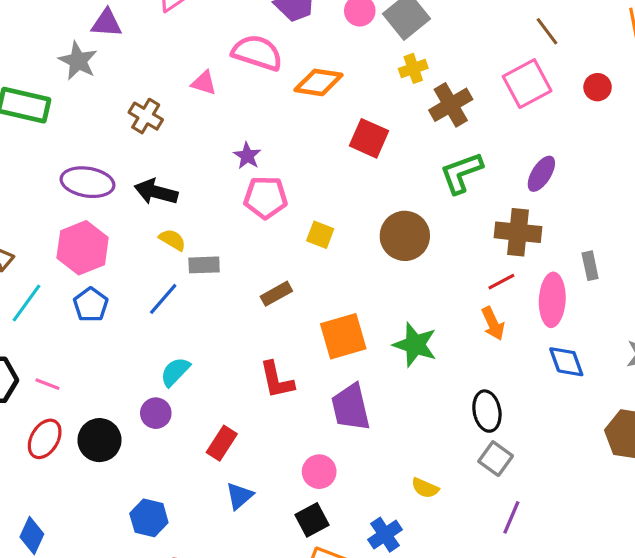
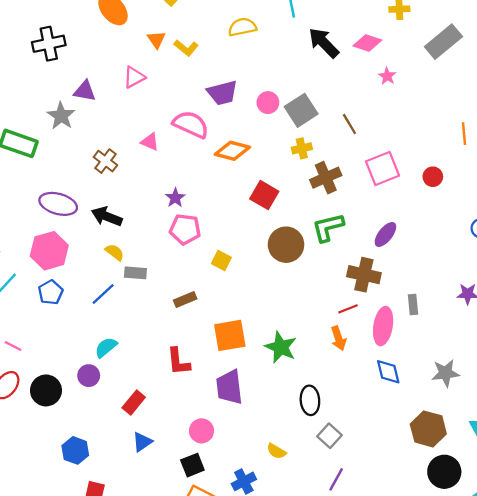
brown line: (547, 31) -> (349, 124), moved
brown circle: (405, 236) -> (286, 245), moved
black ellipse: (487, 411) -> (310, 400), moved

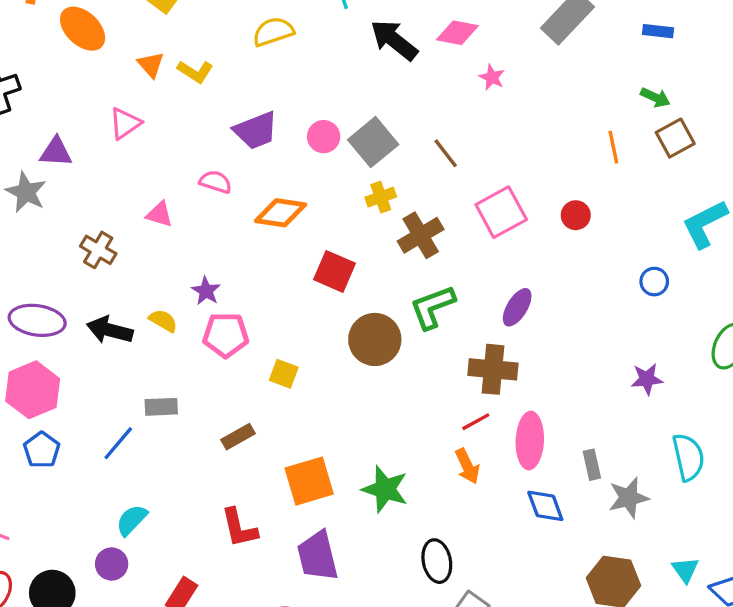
pink semicircle: (191, 124) -> (216, 182), size x0.6
yellow semicircle: (115, 252) -> (163, 321), moved
gray rectangle: (413, 305) -> (592, 465), moved

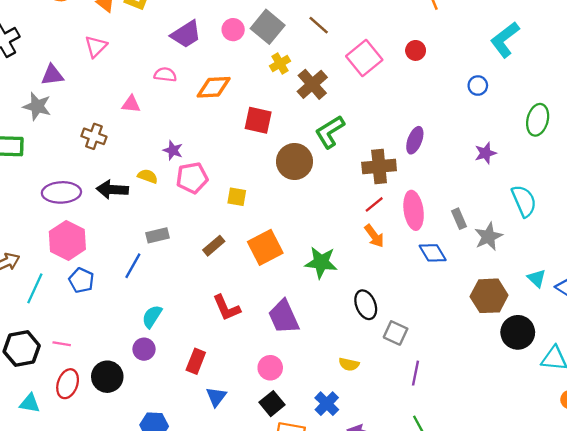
purple ellipse: (517, 307) -> (415, 140), moved
orange square: (309, 481) -> (265, 247), moved

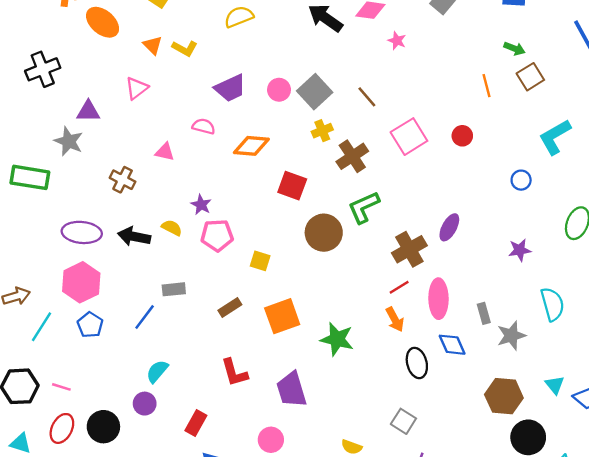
brown cross: (379, 166) -> (409, 249), turned -32
black ellipse: (366, 305) -> (417, 363), moved

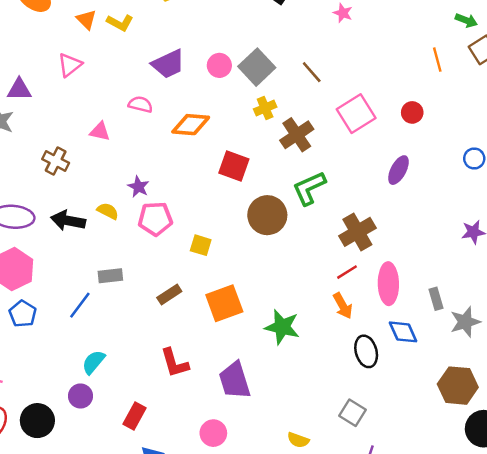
purple ellipse: (449, 227) -> (398, 170), moved

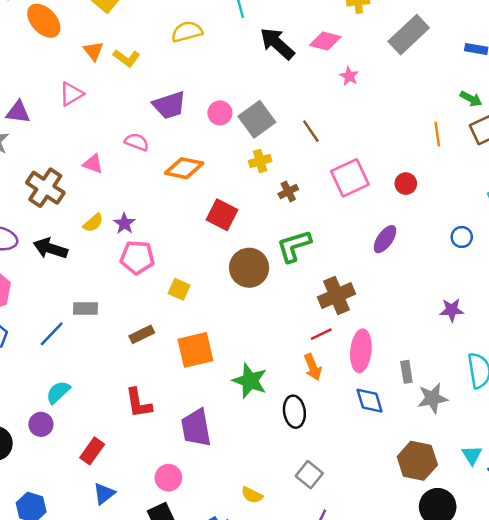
brown cross: (297, 135) -> (288, 191), size x0.6
brown cross: (56, 161) -> (45, 188), size x1.4
yellow semicircle: (108, 211) -> (93, 223), moved, turned 105
black ellipse: (366, 351) -> (294, 412), moved

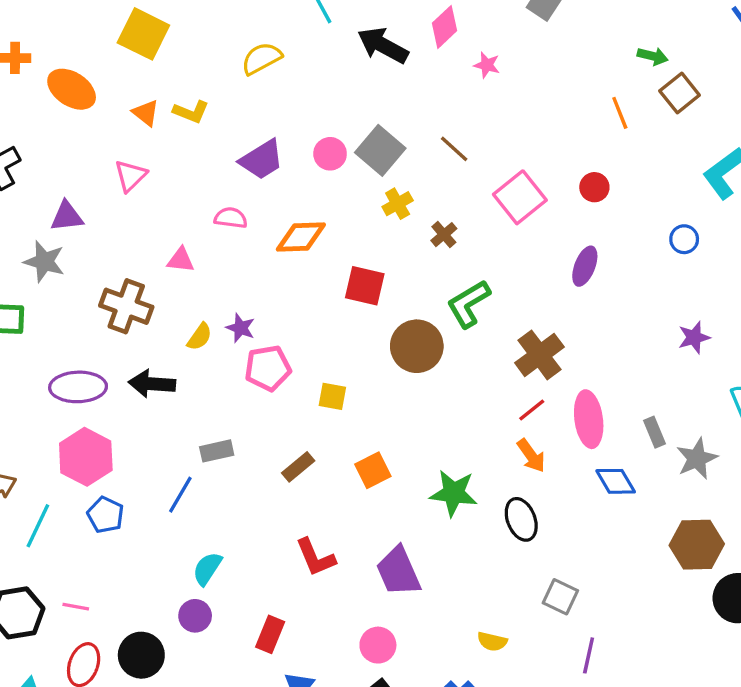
pink diamond: (325, 41) -> (445, 27), turned -44
orange square: (195, 350) -> (373, 470), size x0.7

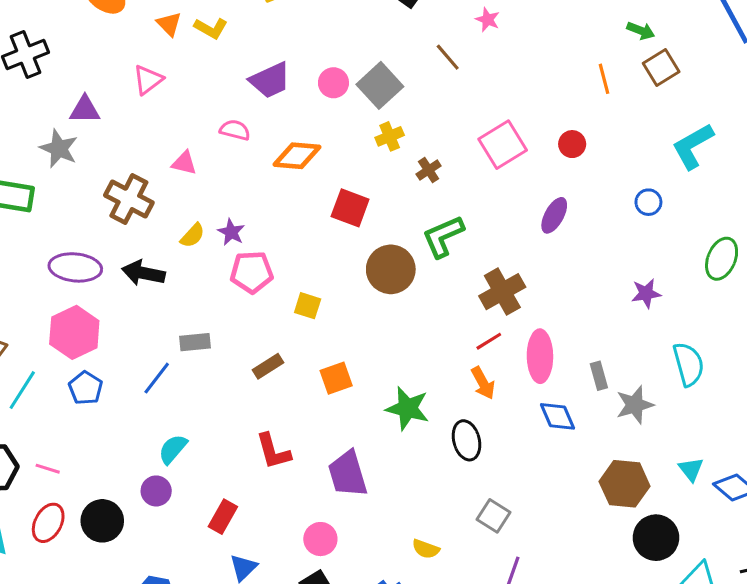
brown line: (454, 149) -> (448, 57), moved

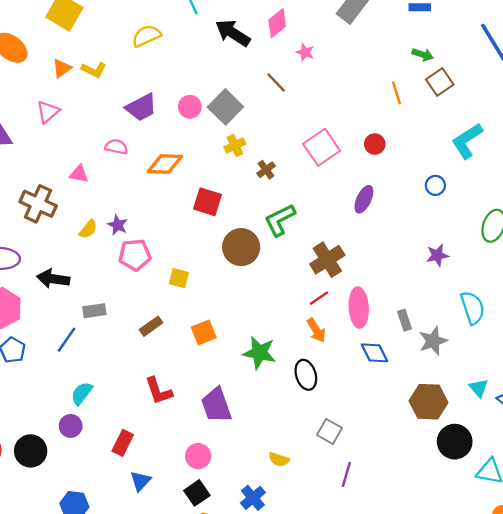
orange triangle: (169, 24) -> (62, 68), turned 42
black arrow: (143, 273) -> (53, 279), moved

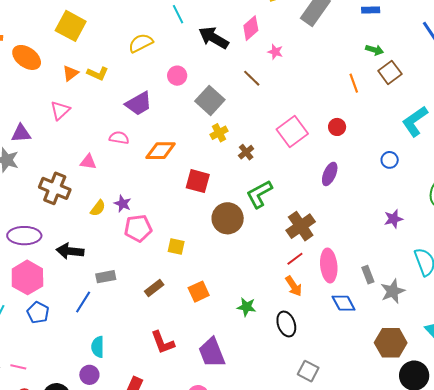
pink circle: (190, 107) -> (177, 76), moved
green star: (259, 353) -> (246, 307), size x0.7
cyan semicircle: (82, 393) -> (98, 347), turned -35

